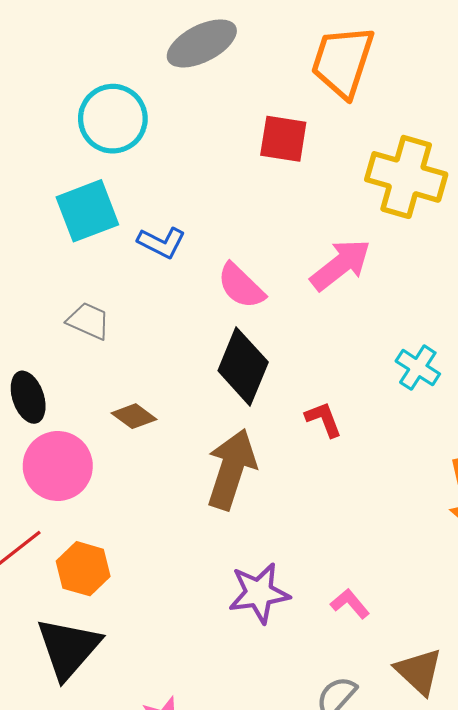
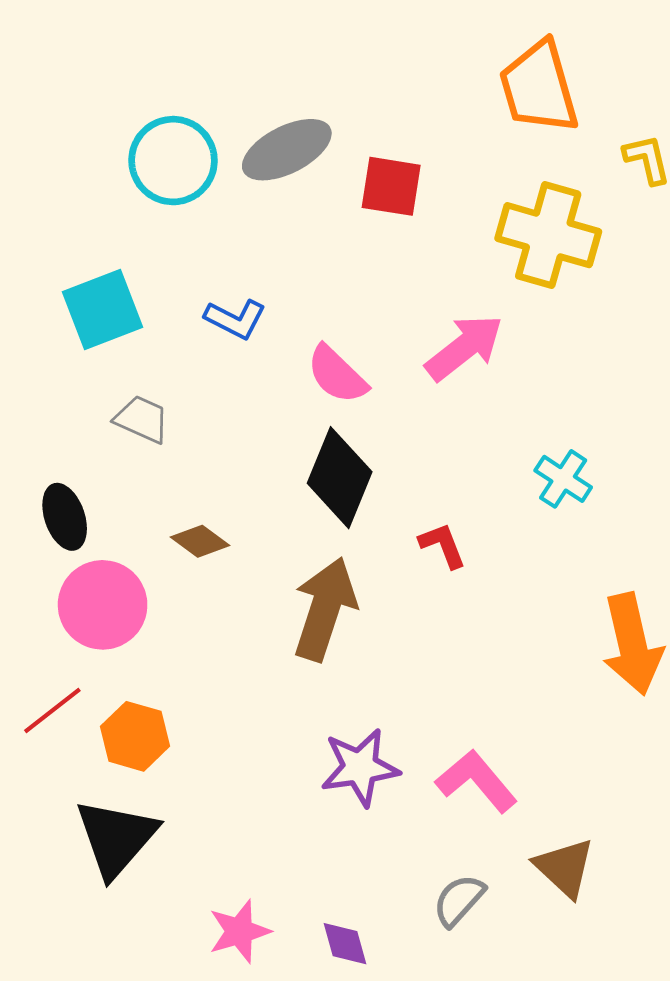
gray ellipse: (202, 43) -> (287, 150), moved
orange trapezoid: (343, 61) -> (539, 87), moved, turned -34
cyan square: (87, 211) -> (103, 310), moved
pink L-shape: (350, 604) -> (476, 781), size x1.6

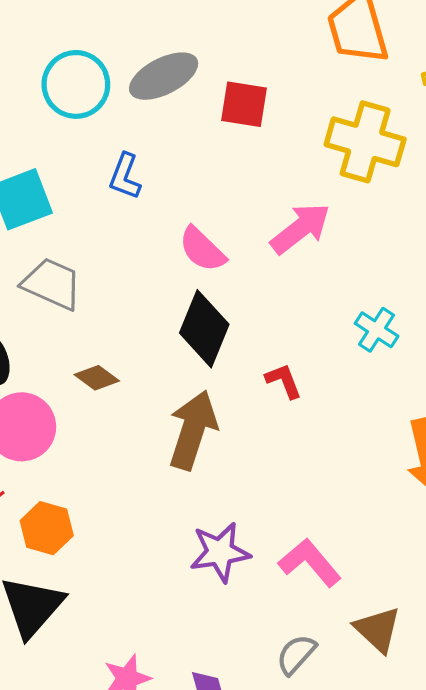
blue L-shape: (235, 319) -> (125, 176), moved, turned 84
gray trapezoid: (142, 419) -> (52, 284), size x1.4

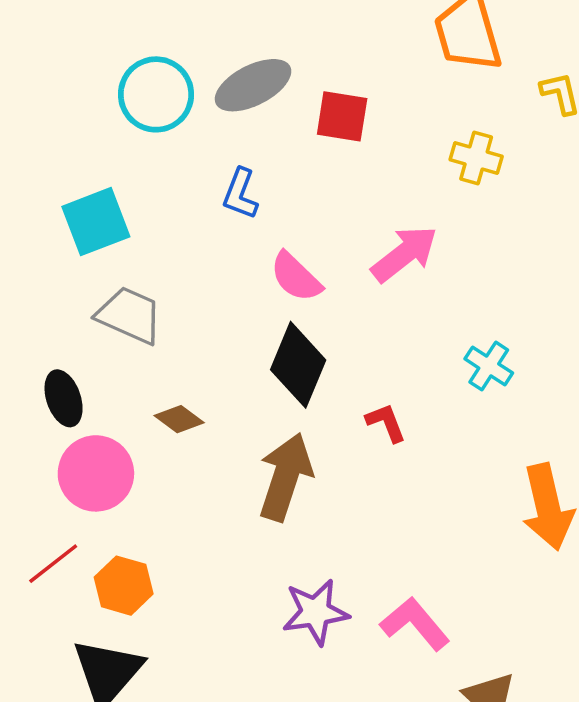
yellow cross: (365, 142) -> (476, 158), size x0.6
blue L-shape: (125, 176) -> (240, 194), moved

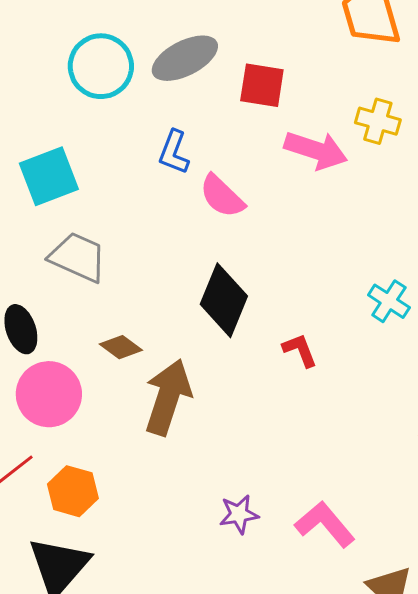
pink arrow: (404, 254) -> (316, 150), moved, turned 56
pink semicircle: (296, 277) -> (222, 196), moved
brown arrow: (285, 477) -> (168, 397), moved
purple star: (315, 612) -> (239, 514), size x0.7

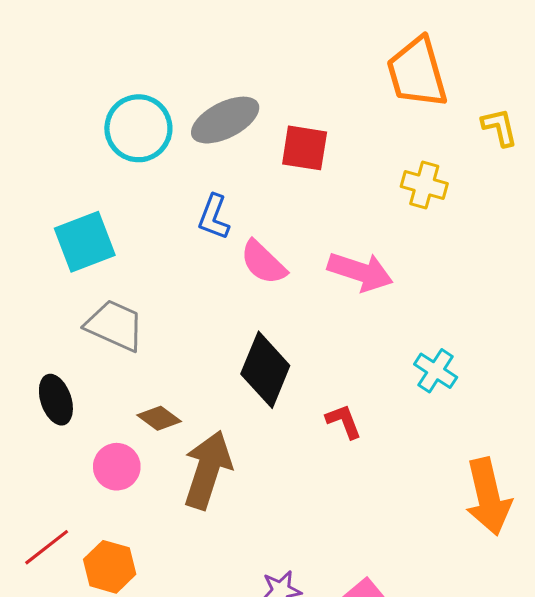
pink arrow: (316, 150) -> (360, 272), moved
pink circle: (49, 394) -> (117, 467), moved, size x0.7

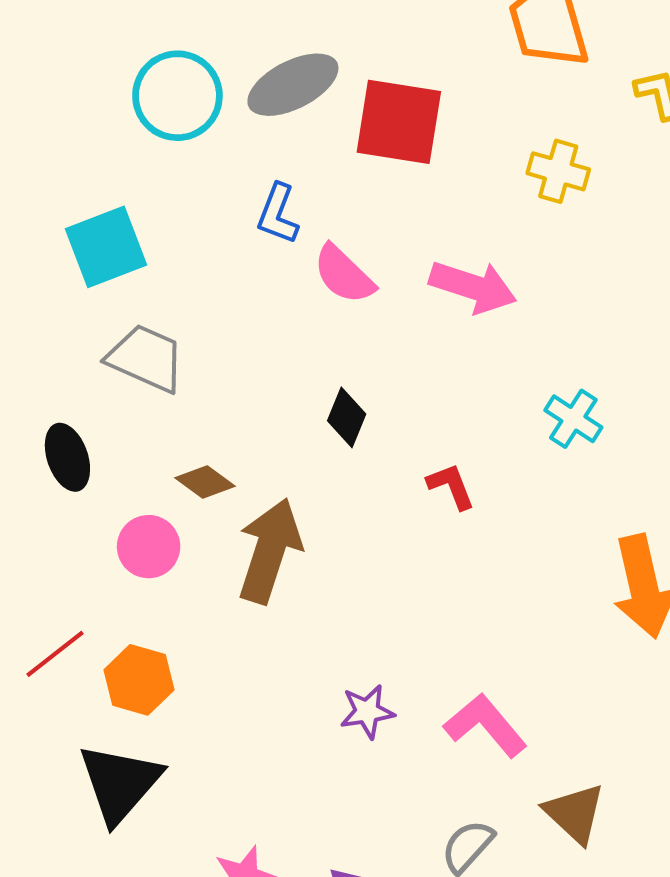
red square: (305, 148) -> (399, 122), size x1.4
black diamond: (265, 370) -> (347, 417), size x0.6

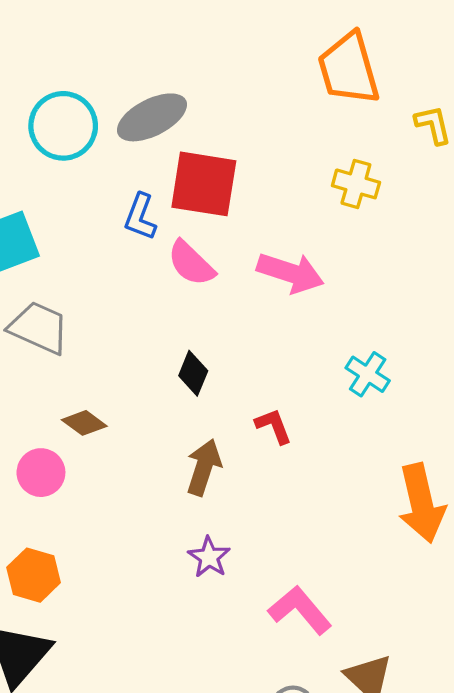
red square: (399, 122) -> (204, 184), moved
brown arrow: (270, 551) -> (204, 467), moved, size x0.7
purple star: (367, 712) -> (209, 557), moved, turned -30

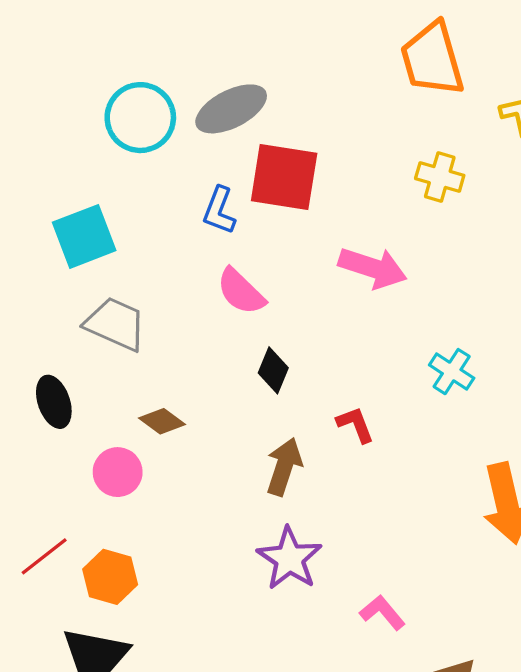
pink semicircle: (191, 263) -> (241, 292), moved
purple star: (209, 557) -> (289, 559), size x1.5
pink L-shape: (300, 610) -> (382, 613), size x0.7

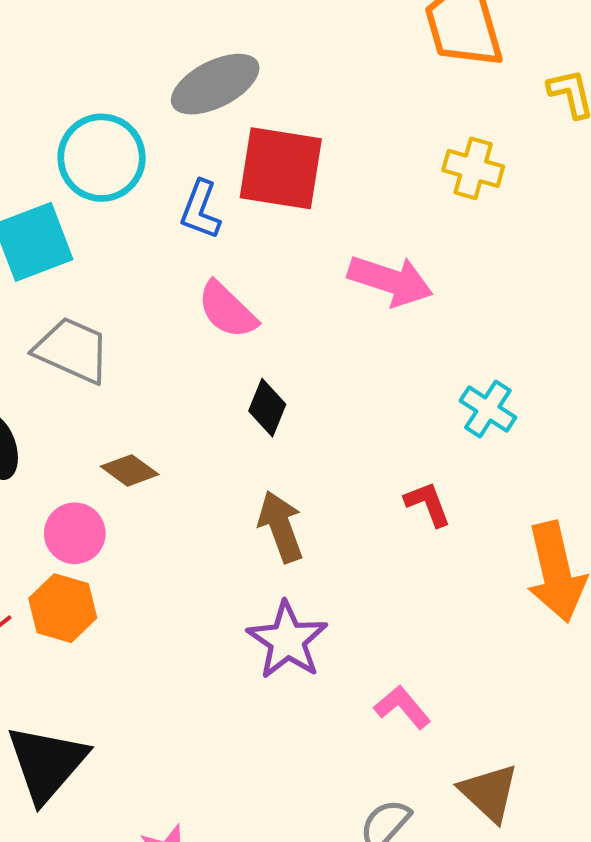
cyan circle: (140, 118) -> (102, 158), moved
red L-shape: (355, 425) -> (428, 504), moved
brown arrow: (284, 467) -> (281, 527), turned -38
orange hexagon: (110, 577) -> (63, 608), moved

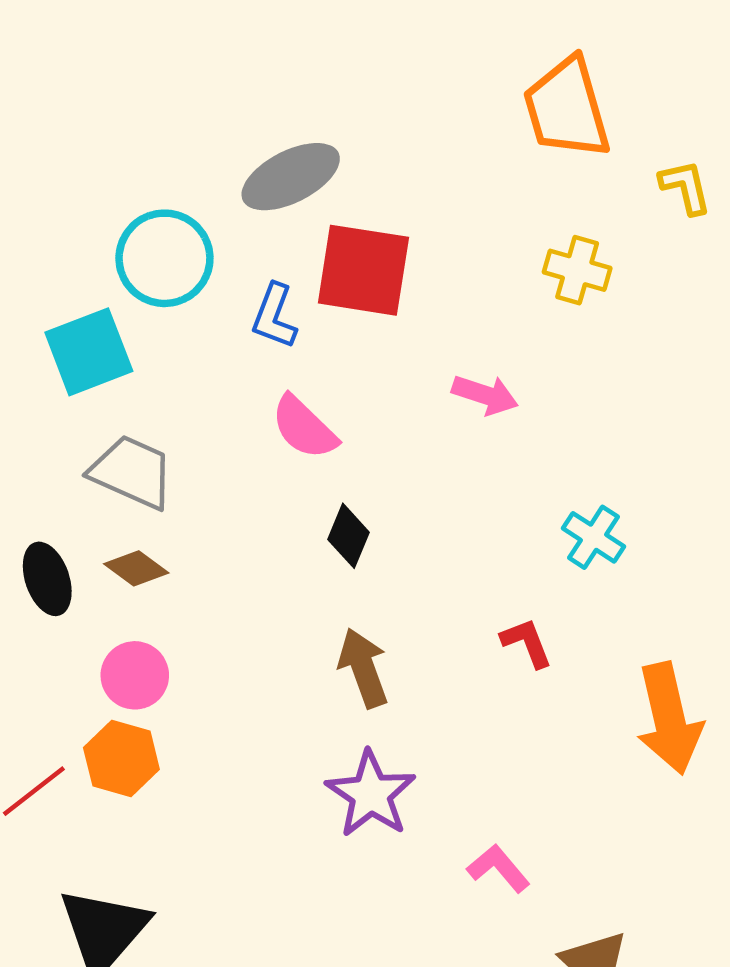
pink arrow: (390, 281) -> (485, 395), size x0.7
brown diamond: (130, 470) -> (136, 568), moved

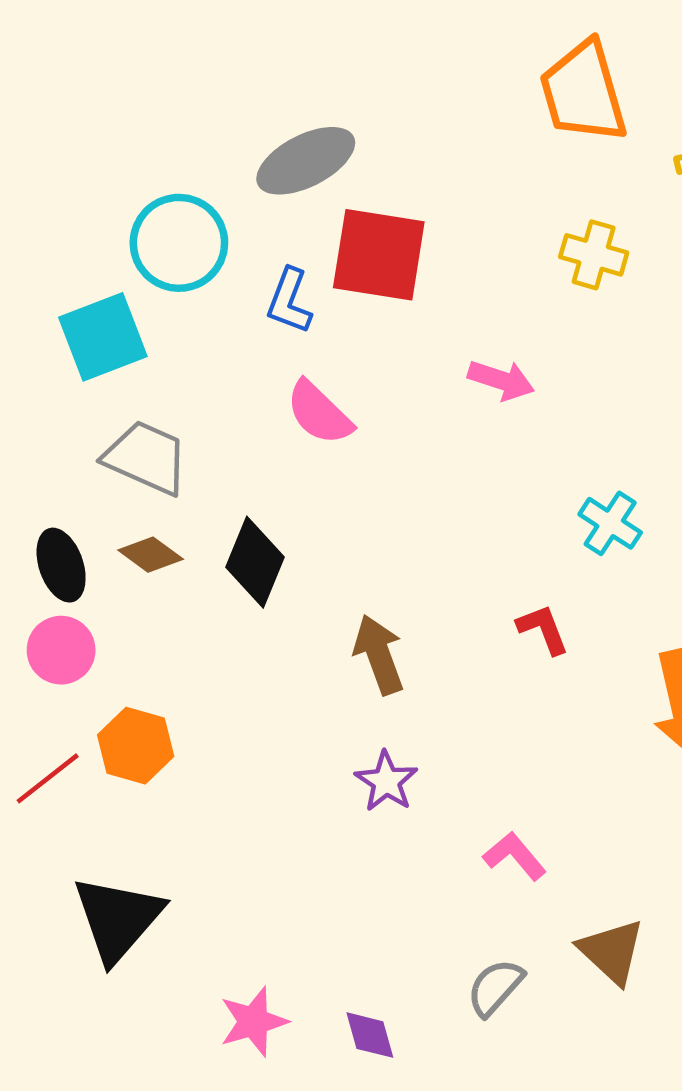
black diamond: (349, 536) -> (255, 562), moved, size x1.4
pink circle: (135, 675) -> (61, 650), moved
purple star: (371, 794) -> (386, 781), size x0.7

